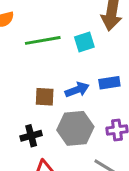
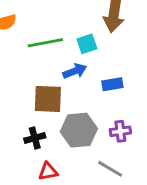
blue arrow: (77, 90) -> (75, 71), moved
brown square: (45, 97) -> (48, 99), size x1.5

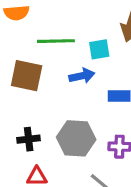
brown square: (48, 99) -> (27, 76), moved

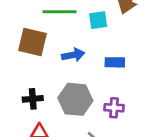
blue arrow: (82, 76) -> (73, 55), moved

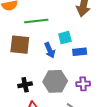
cyan square: (98, 20) -> (65, 38), moved
blue arrow: (73, 55) -> (50, 50), turned 84

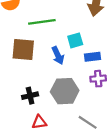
purple cross: (83, 84) -> (98, 79), moved

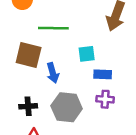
blue arrow: (58, 55) -> (53, 73), moved

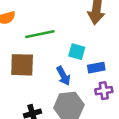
cyan square: (87, 54) -> (77, 52), turned 35
blue arrow: (53, 73) -> (63, 76), moved

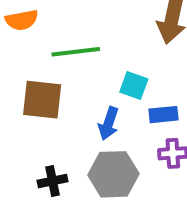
blue arrow: (63, 76) -> (109, 123), turned 42

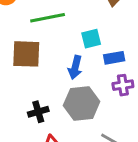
cyan square: (134, 86) -> (91, 39), turned -30

